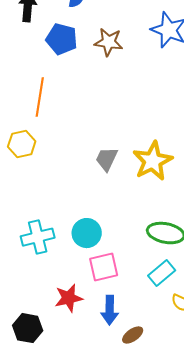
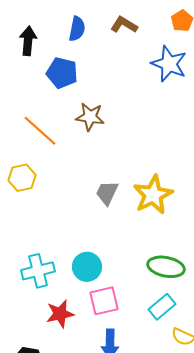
brown star: (109, 42) -> (90, 117), moved
orange line: (40, 97) -> (40, 131), turned -57
red star: (69, 298) -> (60, 314), moved

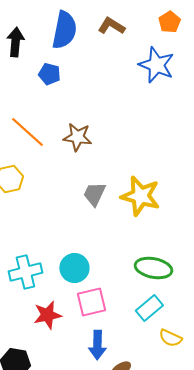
blue semicircle: (77, 29) -> (64, 30), size x1.5
blue pentagon: (62, 73) -> (49, 74), size x0.7
brown star: (90, 117) -> (77, 137), moved
yellow star: (153, 195) -> (140, 196), turned -30

